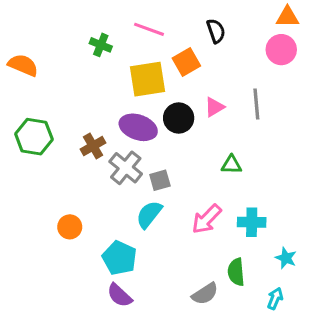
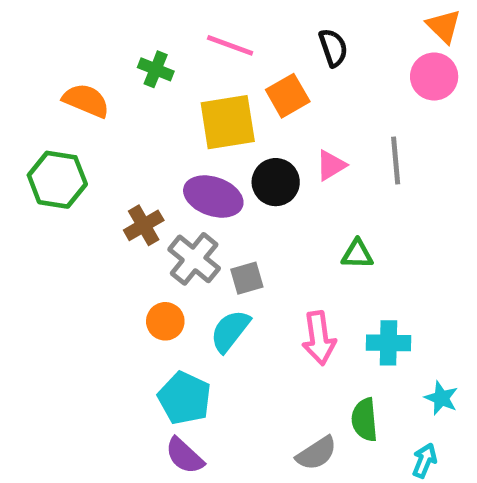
orange triangle: (287, 17) -> (444, 26), turned 45
orange semicircle: (23, 65) -> (86, 101), moved
green hexagon: (34, 137) -> (57, 180), moved
pink arrow: (207, 219) -> (319, 338), turned -52
orange circle: (70, 227) -> (165, 321), moved

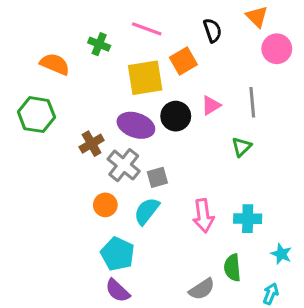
orange triangle: (444, 26) -> (257, 17), moved
green triangle: (357, 254) -> (242, 147), moved, turned -45

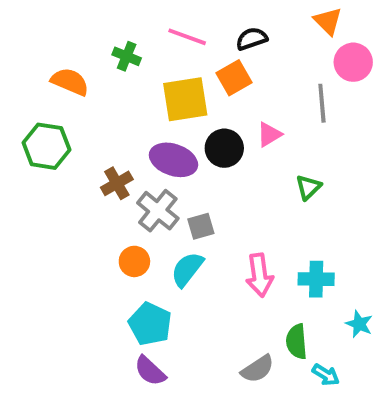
black semicircle: (212, 30) -> (252, 39), moved, turned -90
gray line: (252, 102) -> (322, 103), moved
cyan arrow: (271, 294) -> (326, 375), moved, turned 100

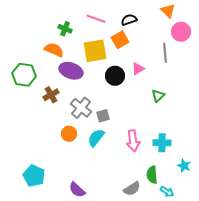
orange semicircle: (70, 82) -> (54, 50), moved
purple ellipse: (173, 160) -> (71, 71), moved
brown cross: (117, 183) -> (51, 95), moved
cyan pentagon: (150, 324) -> (34, 176), moved

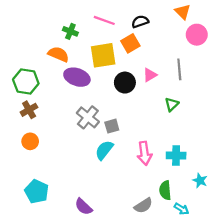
gray line: (165, 53) -> (179, 69), moved
brown cross: (51, 95) -> (29, 110), moved
orange circle: (69, 134) -> (30, 141), moved

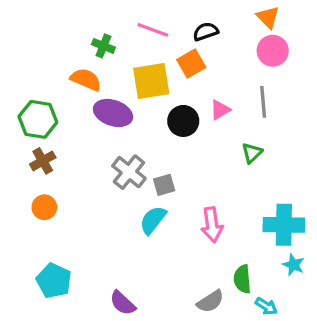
pink circle: (197, 35) -> (273, 51), moved
cyan cross: (176, 156) -> (284, 225), moved, size x1.4

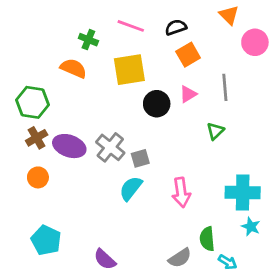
pink circle: (273, 51) -> (255, 42), moved
orange square: (191, 63) -> (188, 55), moved
purple ellipse: (113, 113) -> (69, 146), moved

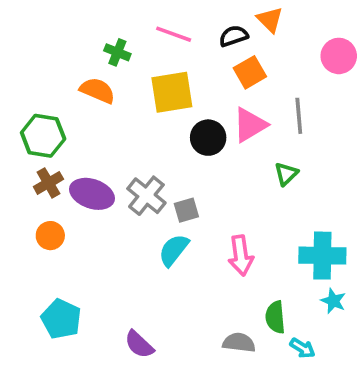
orange triangle: (229, 15) -> (270, 20), moved
pink triangle: (188, 94) -> (250, 125), size x1.5
gray semicircle: (180, 258) -> (239, 343), turned -140

